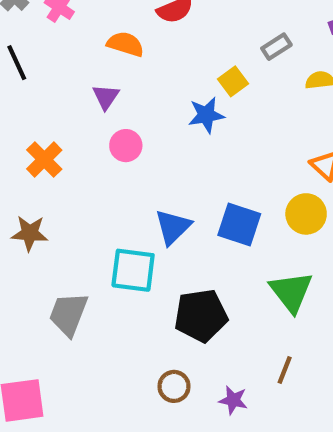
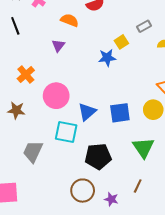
pink circle: (126, 146) -> (56, 96), moved, size x1.6
blue square: (239, 225) -> (120, 113), turned -30
brown circle: (174, 386) -> (83, 191), size x1.5

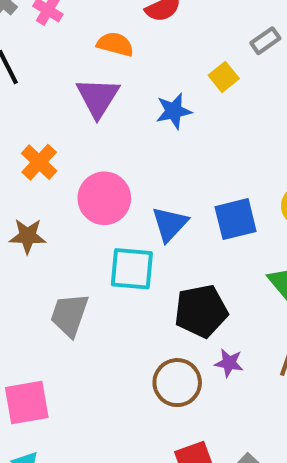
purple triangle: (58, 46) -> (98, 97), size x1.6
blue star: (107, 58) -> (174, 111), moved
purple star: (111, 199) -> (229, 363), moved

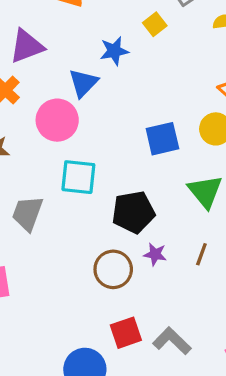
purple triangle: (98, 97) -> (27, 46), moved, turned 36
blue triangle: (170, 224) -> (83, 83), moved

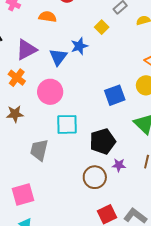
blue triangle: (83, 83) -> (58, 57), moved

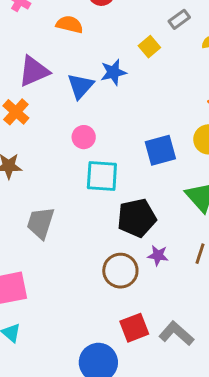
pink circle: (50, 92) -> (84, 137), moved, size x0.6
cyan square: (67, 124) -> (102, 176), moved

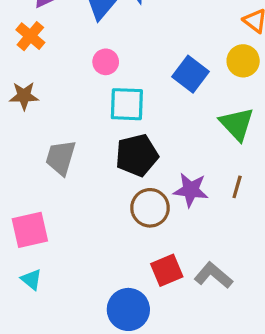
blue square: (160, 150) -> (190, 74), turned -36
black pentagon: (137, 218) -> (137, 155), moved
purple star: (158, 255) -> (191, 190), size x1.5

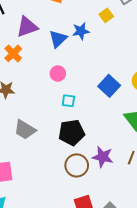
cyan square: (127, 104) -> (68, 101), size x0.6
gray trapezoid: (61, 158) -> (25, 130), turned -80

